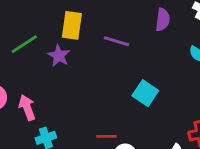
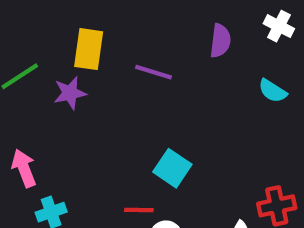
purple star: (59, 56) -> (70, 93), turned 30
cyan square: (145, 93) -> (172, 168), moved

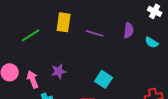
purple semicircle: (220, 41) -> (129, 30), moved
purple star: (70, 93) -> (59, 71), moved

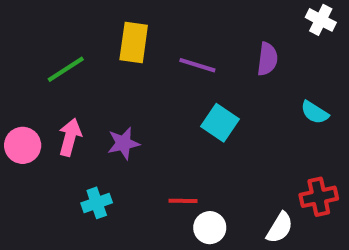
cyan semicircle: (152, 42) -> (315, 112), moved
pink arrow: (33, 79) -> (70, 137), moved, turned 36
cyan square: (104, 79) -> (220, 123), moved

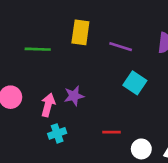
green line: (66, 69) -> (38, 49), turned 35
pink arrow: (70, 137) -> (48, 105), moved
white circle: (210, 228) -> (141, 149), moved

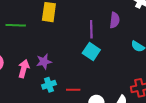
purple line: (121, 47) -> (91, 29), moved, turned 72
cyan cross: (57, 133) -> (49, 85), moved

